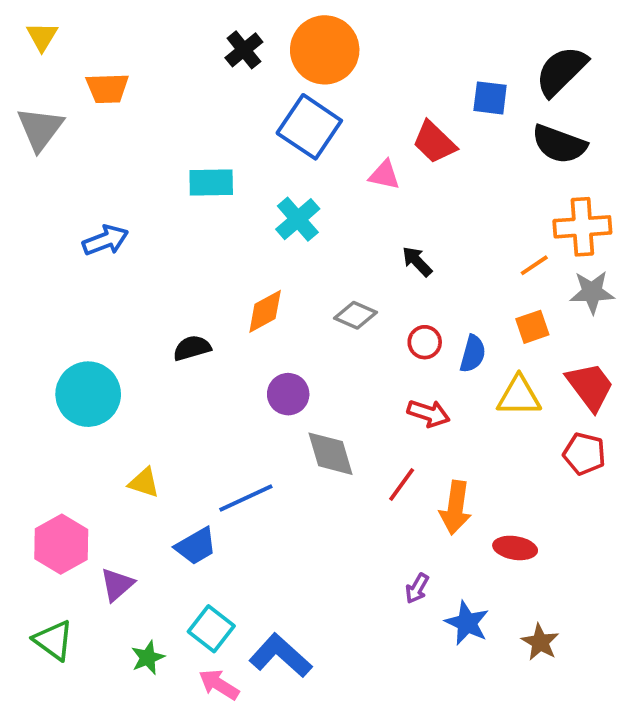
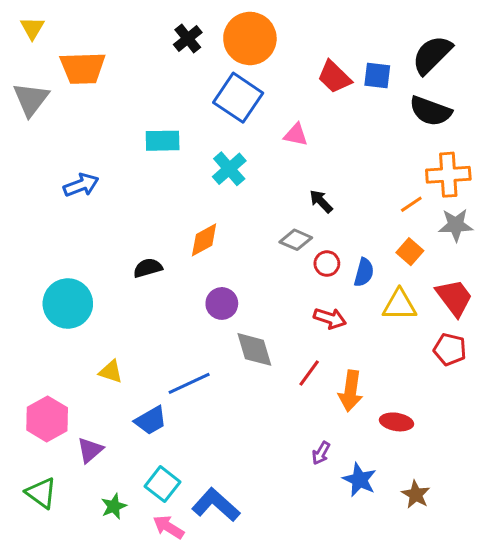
orange trapezoid: (107, 88) -> (83, 68), size x1.4
red trapezoid: (434, 142) -> (334, 77), moved
gray diamond: (355, 315) -> (296, 240), moved
orange square: (532, 327) -> (410, 252), turned -30

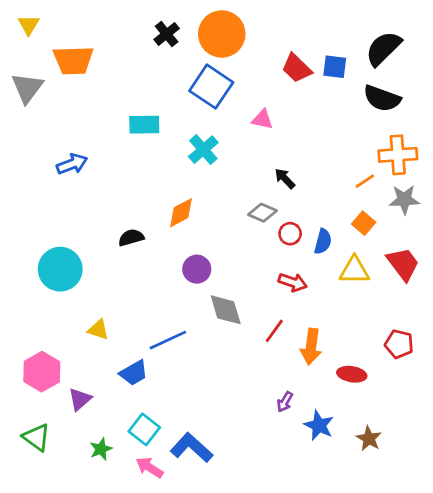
red pentagon: (450, 349) -> (399, 344), moved

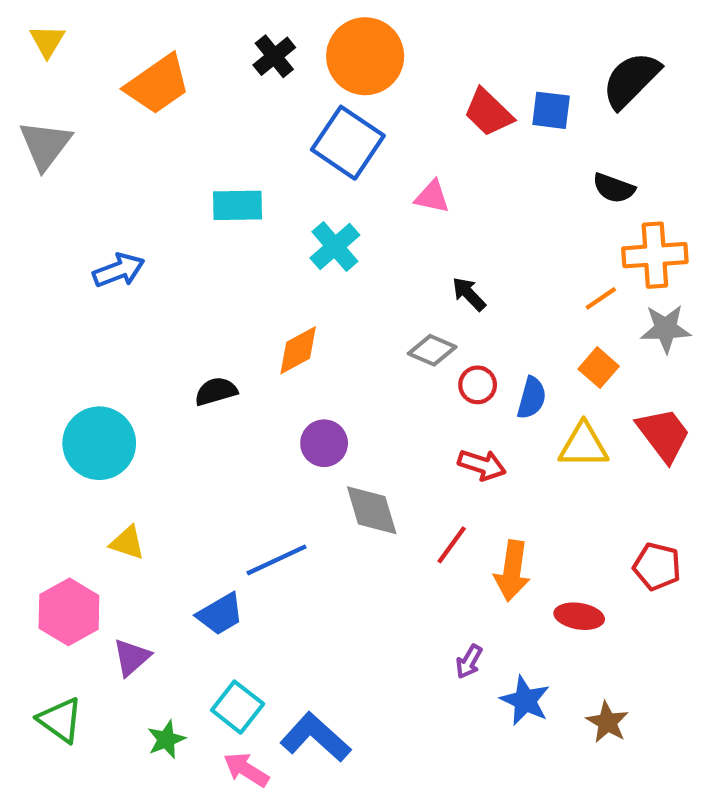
orange trapezoid: (73, 60) -> (158, 84), moved, turned -33
black semicircle: (382, 98) -> (614, 188), moved, size x0.7
yellow triangle: (98, 330) -> (127, 543), moved

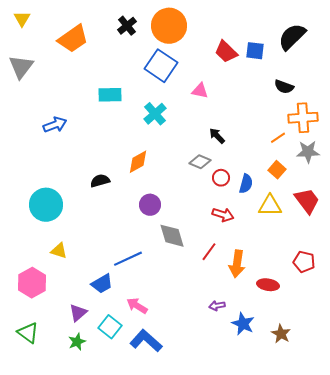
purple triangle: (132, 657) -> (78, 313), moved
purple arrow: (469, 662) -> (217, 306), turned 49
pink arrow: (246, 770) -> (137, 306), moved

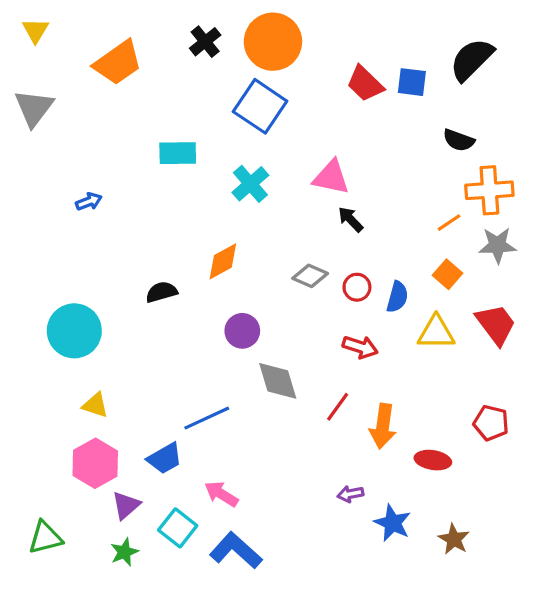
pink triangle: (200, 91) -> (331, 177), moved, size x1.4
blue arrow: (55, 125) -> (89, 202), size x0.7
gray diamond: (200, 162) -> (310, 276), moved
pink hexagon: (32, 283) -> (95, 463), moved
green triangle: (28, 333) -> (45, 538), turned -50

